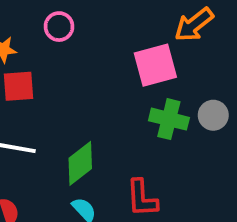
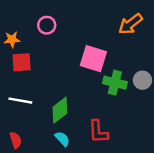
pink square: (155, 65) -> (93, 59), moved, turned 32

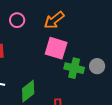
orange arrow: (130, 24) -> (54, 20), moved

